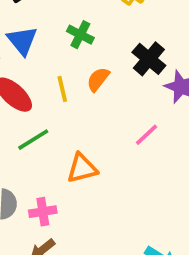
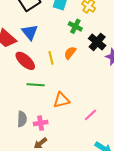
green cross: (80, 35) -> (75, 26), moved
pink line: (146, 135) -> (91, 115), moved
green line: (33, 140) -> (36, 85), turned 36

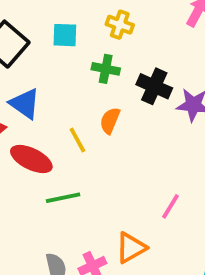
orange triangle: (61, 100) -> (131, 248), moved
pink line: (91, 115) -> (170, 206), moved

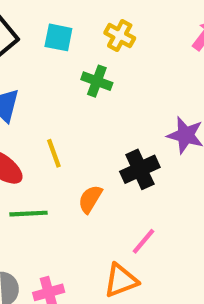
black cross: (154, 86) -> (140, 169), moved, turned 32
orange semicircle: (110, 121) -> (90, 199), moved
orange triangle: (131, 248) -> (121, 280), moved

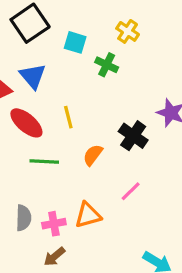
cyan square: (58, 37) -> (75, 42), moved
black cross: (140, 169) -> (133, 136), turned -36
orange triangle: (121, 280) -> (88, 215), moved

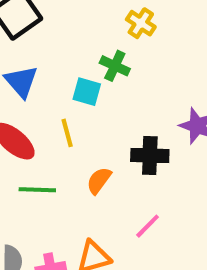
cyan square: (75, 42) -> (87, 92), moved
black cross: (133, 136) -> (150, 155), turned -32

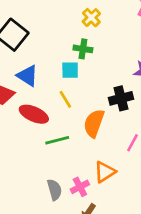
yellow cross: (141, 23) -> (91, 18), turned 30
orange semicircle: (99, 181) -> (94, 123), size x1.5

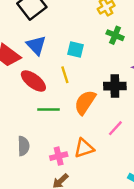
green cross: (83, 49) -> (115, 35), moved
gray semicircle: (55, 190) -> (23, 146), moved

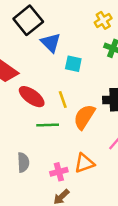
blue triangle: (36, 45) -> (51, 43), moved
yellow line: (65, 75) -> (63, 99), moved

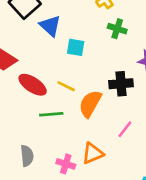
yellow line: (63, 99) -> (66, 86), turned -42
pink cross: (59, 172) -> (66, 164), turned 35

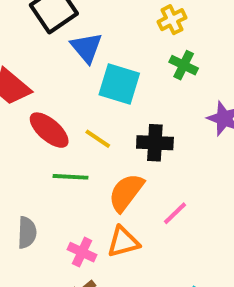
cyan square: (76, 47) -> (119, 84), size x1.5
black cross: (121, 84) -> (155, 143), moved
orange semicircle: (90, 104) -> (126, 193), moved

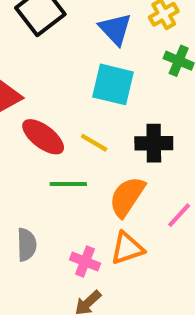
blue triangle: (86, 48) -> (115, 29), moved

